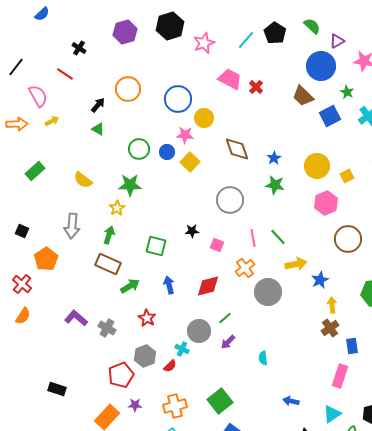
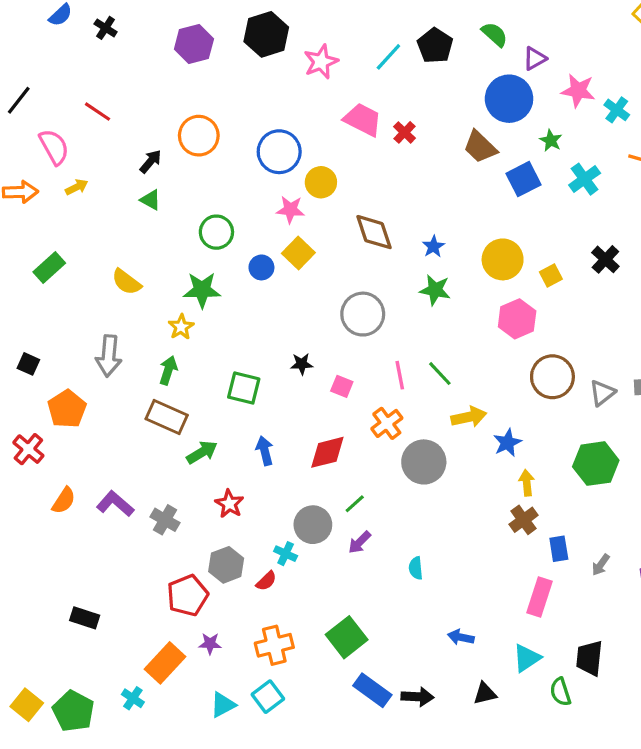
black cross: (79, 48) -> (106, 28), moved
blue circle: (167, 152) -> (261, 267), moved
orange semicircle: (23, 316) -> (64, 501), moved

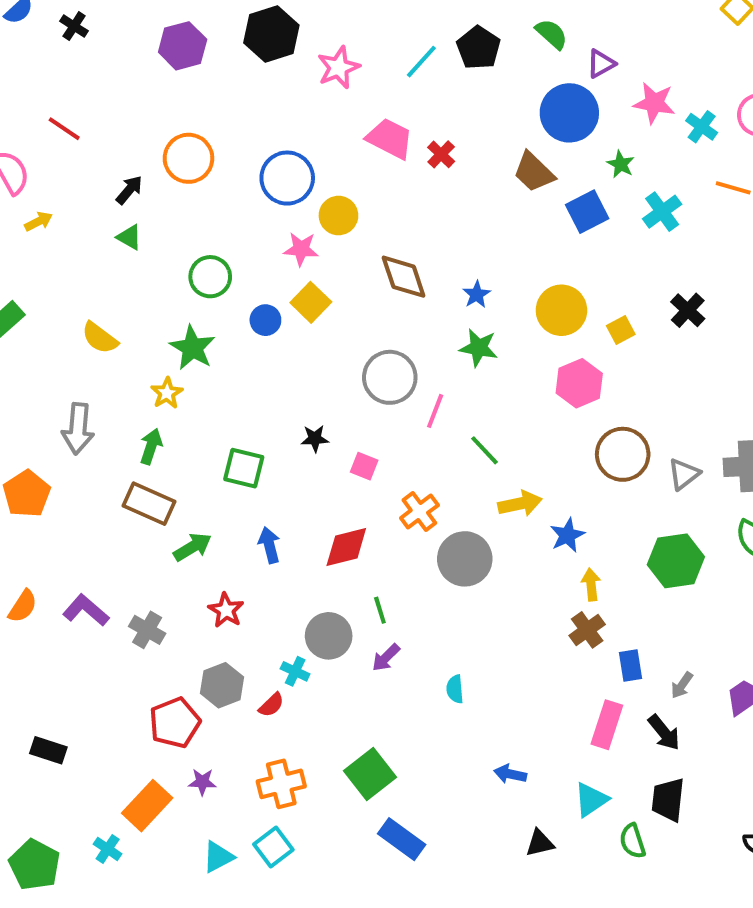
green star: (202, 290) -> (192, 348), turned 30
pink line: (400, 375) -> (435, 411), moved, turned 32
green line: (355, 504) -> (380, 610), turned -65
black arrow: (417, 697) -> (664, 733), moved, turned 48

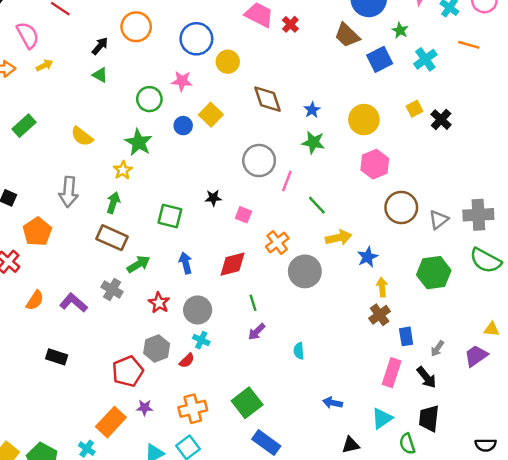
pink star: (301, 249) -> (182, 81), moved
yellow square: (621, 330) -> (415, 109), moved
gray cross: (147, 630) -> (112, 289), moved
gray circle: (329, 636) -> (198, 310), moved
black rectangle: (48, 750) -> (57, 357), moved

